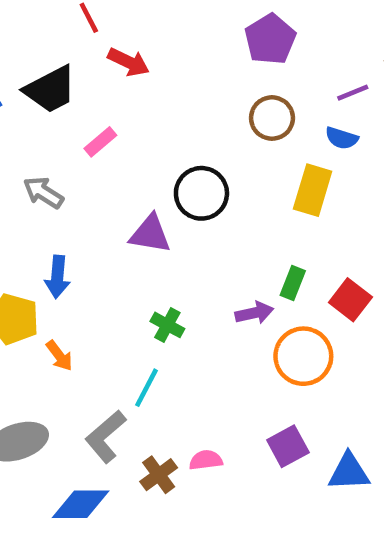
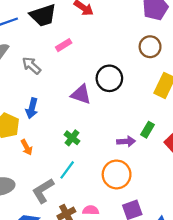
green cross: (167, 325) -> (72, 138), moved
orange circle: (303, 356) -> (117, 174), moved

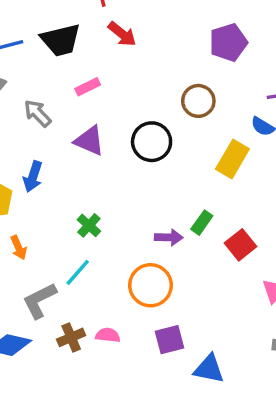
brown circle: (150, 47) -> (198, 101), moved
purple triangle: (81, 94) -> (89, 141), moved
orange arrow: (27, 147) -> (19, 248), moved

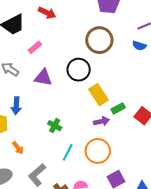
brown circle: (198, 101) -> (99, 40), size x1.4
yellow rectangle: (232, 159) -> (98, 95), moved, turned -50
green rectangle: (202, 223) -> (118, 108), turned 40
cyan line: (78, 272) -> (68, 152), moved

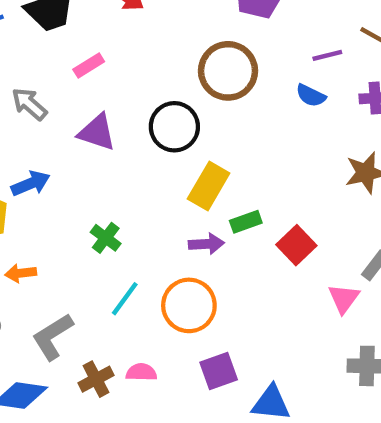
yellow rectangle: (98, 95) -> (209, 186), turned 55
blue arrow: (16, 106) -> (31, 183), turned -126
orange arrow: (18, 148) -> (21, 273), turned 112

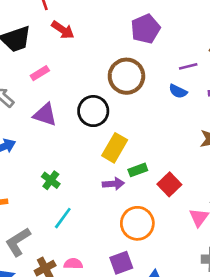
orange circle: (189, 305) -> (137, 223), moved

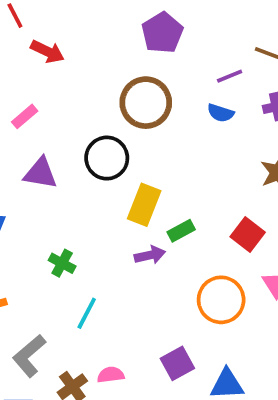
red square: (169, 184) -> (248, 235), moved
orange circle: (137, 223) -> (221, 300), moved

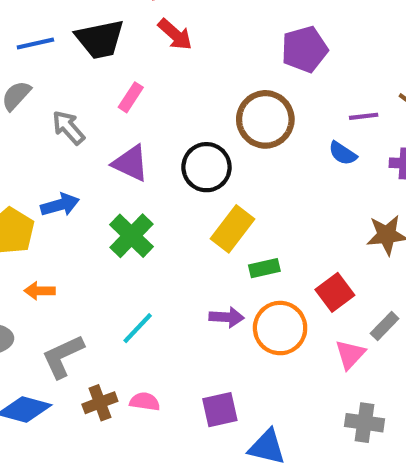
pink rectangle: (25, 116) -> (131, 97), turned -32
purple arrow: (150, 255) -> (227, 317), moved
green cross: (62, 263) -> (131, 236), moved, size x1.5
orange circle: (221, 300) -> (280, 328), moved

